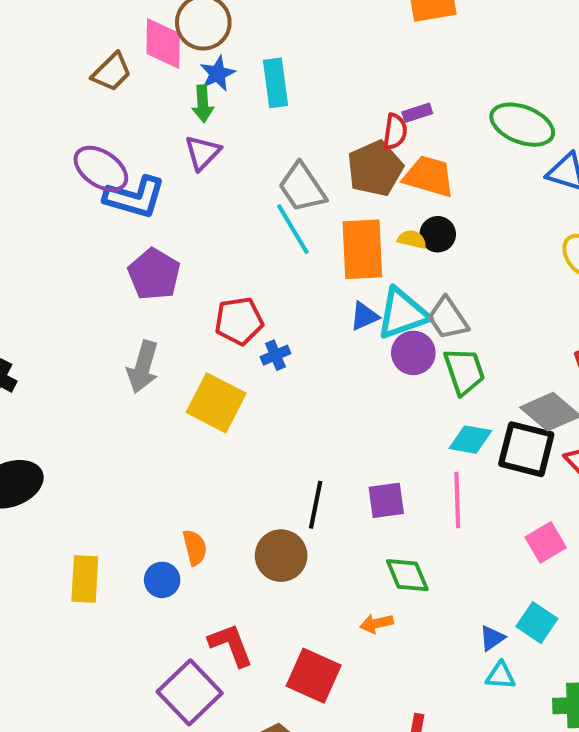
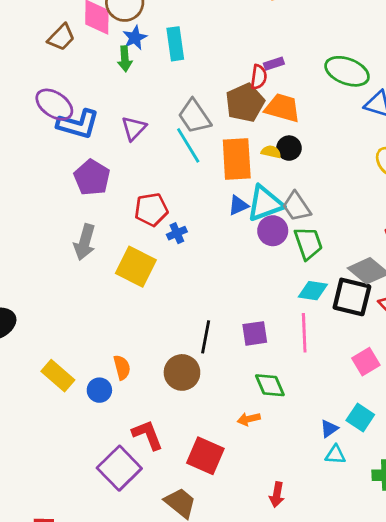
purple triangle: (203, 153) -> (134, 128), moved
yellow rectangle: (85, 579) -> (58, 376), moved, turned -52

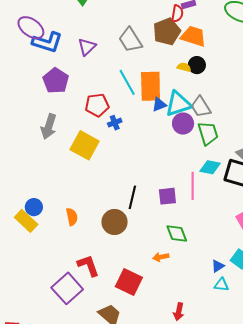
cyan line: (188, 145) -> (127, 82), moved
orange rectangle: (237, 159) -> (151, 86), moved
pink line: (304, 333) -> (193, 186), moved
blue circle: (99, 390) -> (34, 207), moved

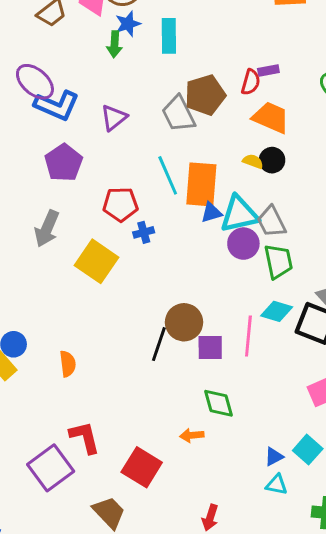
brown pentagon: (167, 32) -> (205, 95), moved
brown circle: (115, 222) -> (184, 322), moved

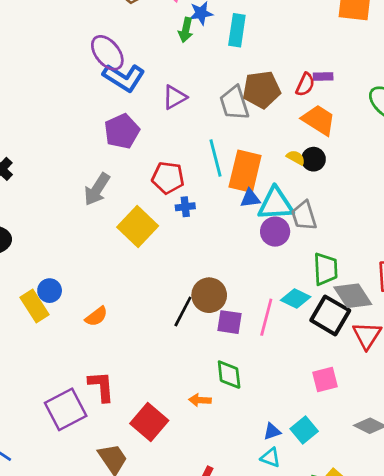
green trapezoid: (278, 261) -> (326, 269), moved
orange semicircle: (68, 364) -> (96, 316), turned 50

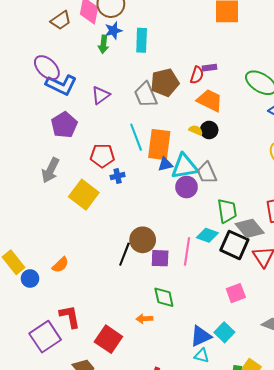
blue circle: (50, 291) -> (30, 279), moved
blue triangle: (272, 432) -> (201, 336), size x1.6

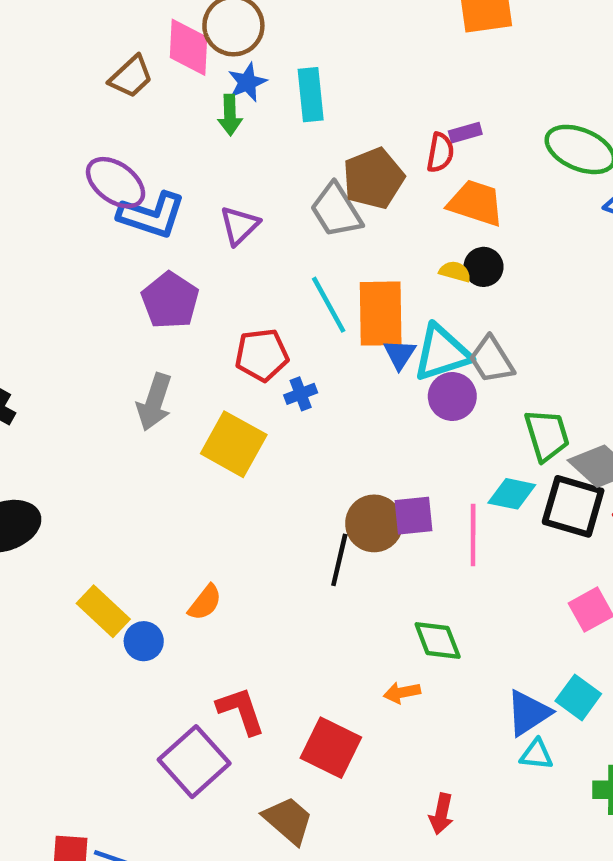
blue triangle: (165, 164) -> (400, 354), turned -35
purple square: (160, 258) -> (414, 516), moved

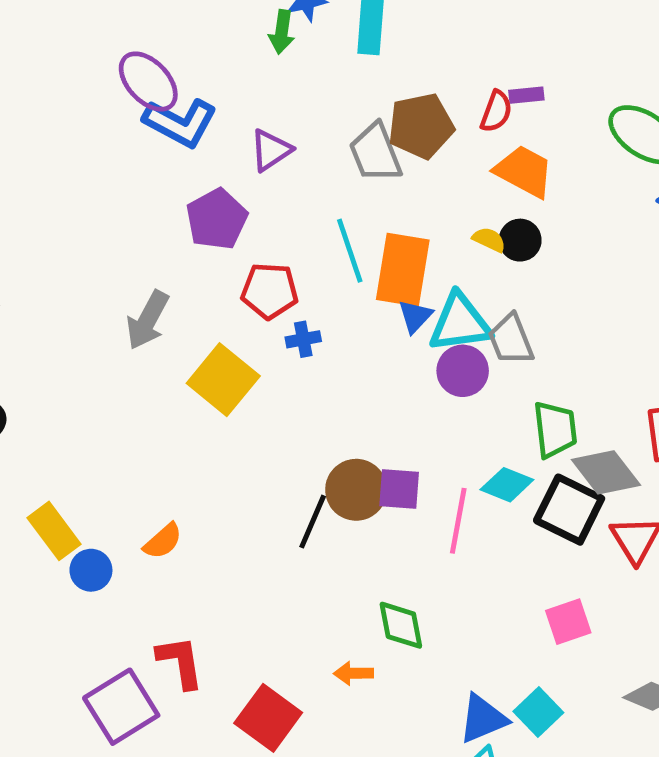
purple pentagon: (170, 300) -> (217, 219), moved

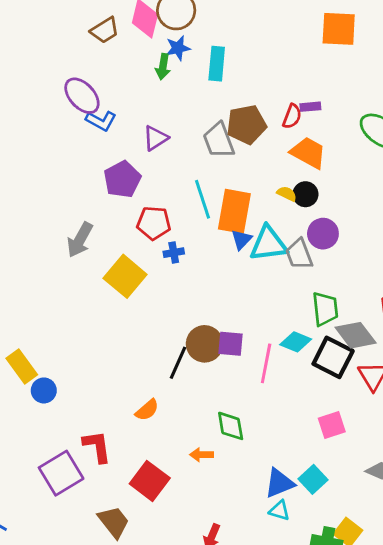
blue L-shape: (180, 123) -> (101, 121), size x0.7
purple circle: (463, 371) -> (323, 234), moved
orange semicircle: (163, 541) -> (147, 410), moved

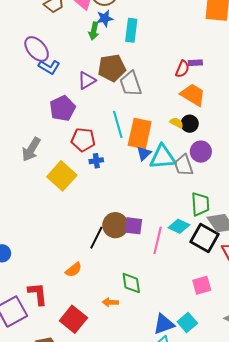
brown pentagon: (246, 125) -> (112, 68), moved

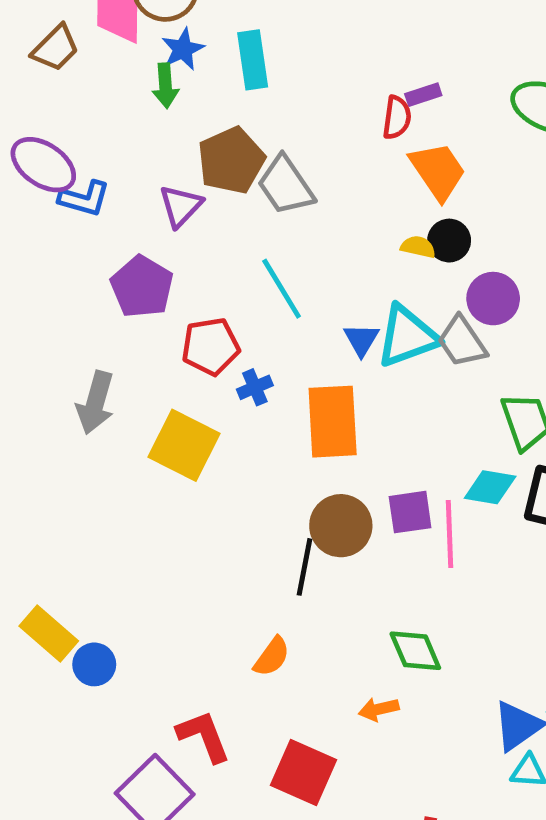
orange trapezoid: (193, 95) -> (438, 171), turned 40
orange rectangle: (140, 134) -> (333, 422), moved
purple square: (133, 226) -> (410, 512), moved

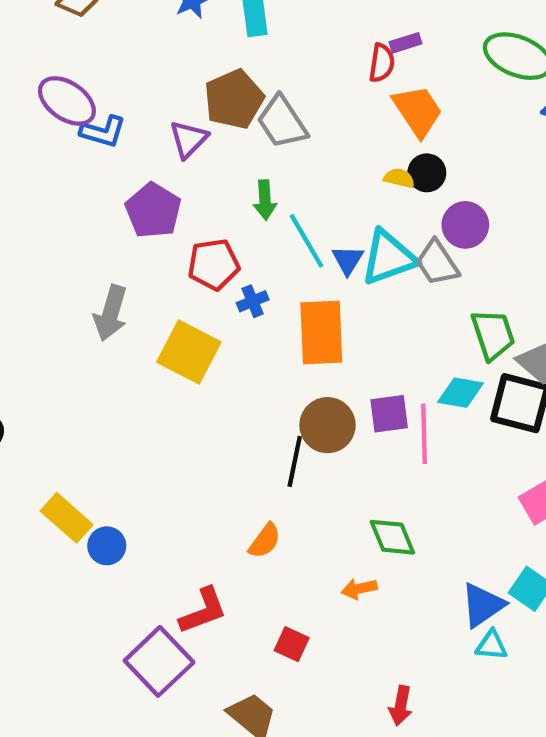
green arrow: (165, 86) -> (265, 200), moved
cyan line: (282, 289) -> (306, 241), moved
red L-shape: (204, 736) -> (203, 611), turned 90
red square: (304, 772) -> (292, 644), size x0.6

